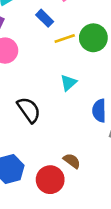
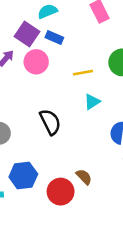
blue rectangle: (45, 18) -> (54, 37), moved, turned -30
yellow line: (65, 39) -> (83, 73), moved

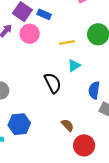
black semicircle: (50, 122) -> (53, 83), moved
red circle: (61, 192) -> (84, 145), moved

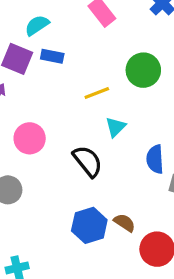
pink circle: (30, 34) -> (30, 138), moved
blue hexagon: (19, 124) -> (89, 225), moved

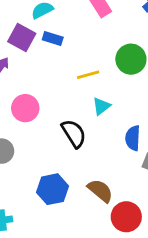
brown semicircle: (125, 223) -> (100, 191), size x1.4
blue hexagon: (89, 225) -> (52, 189), moved

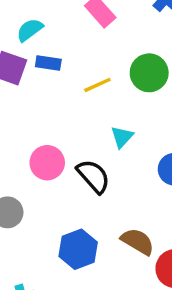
yellow line: (88, 75) -> (97, 85), moved
pink circle: (25, 108) -> (47, 163), moved

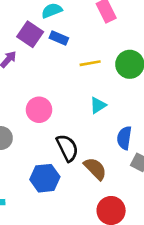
black semicircle: (93, 176) -> (67, 148), moved
brown semicircle: (138, 241) -> (95, 169), moved

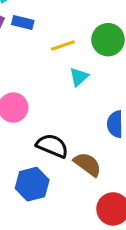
cyan triangle: (98, 105) -> (79, 77), moved
black semicircle: (67, 148) -> (52, 146), turned -32

